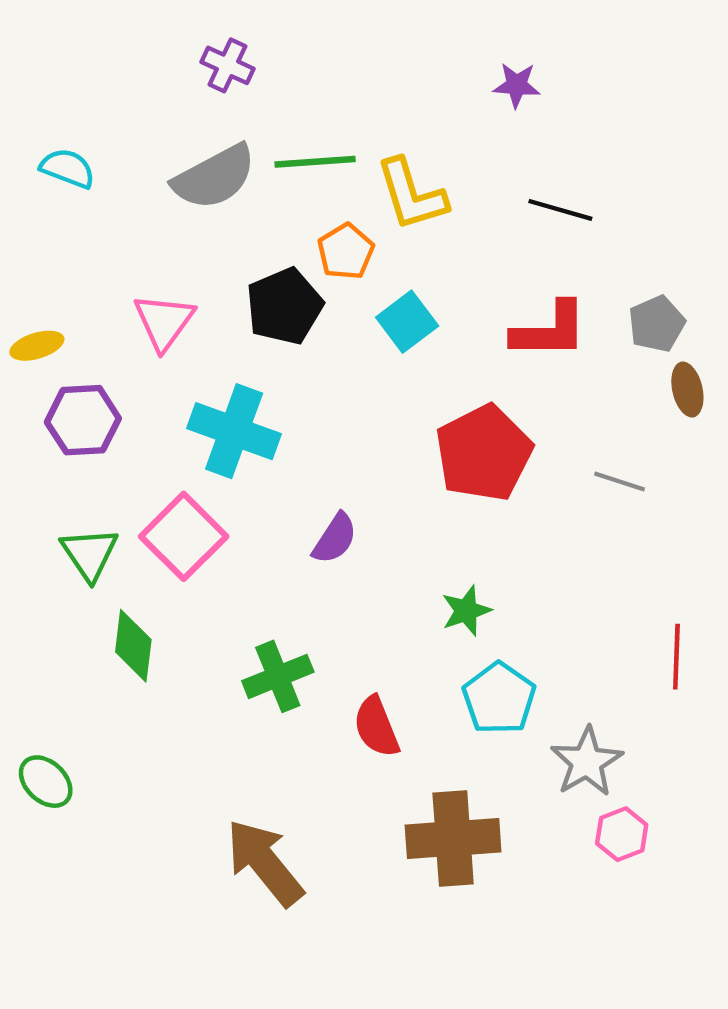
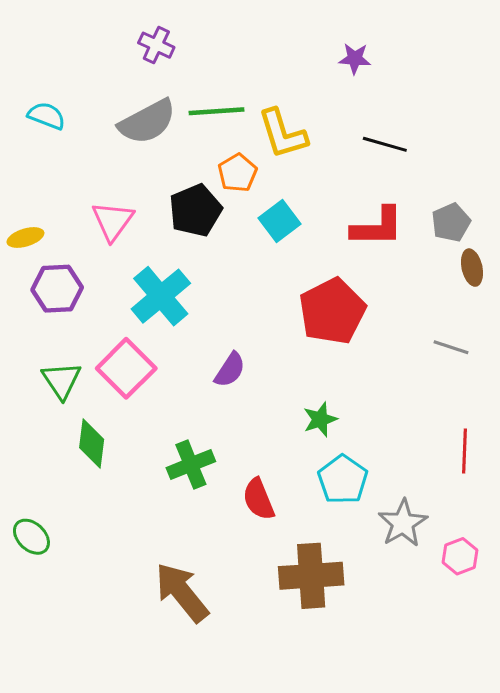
cyan cross: (234, 431) -> (161, 296), turned 30
gray line: (620, 482) -> (451, 347), moved
pink hexagon: (622, 834) -> (460, 556), moved

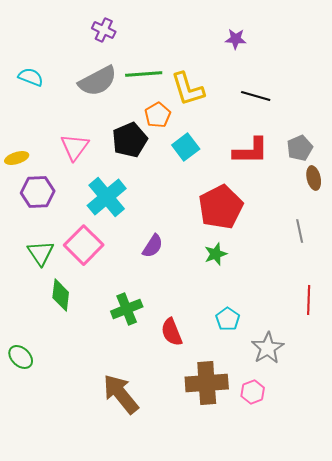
gray line: (451, 347) -> (300, 231), turned 60
green star: (320, 419) -> (216, 254), moved
cyan pentagon: (343, 480) -> (228, 319), size x0.7
pink hexagon: (460, 556) -> (253, 392), moved

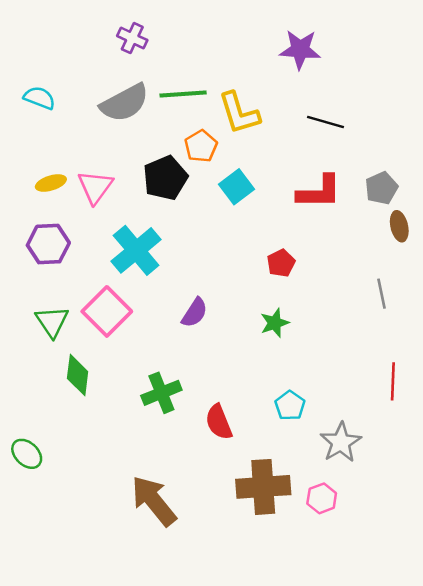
purple star: (236, 39) -> (300, 50), size x1.5
yellow ellipse: (17, 158) -> (51, 183), moved
red pentagon: (221, 207) -> (281, 263), size x0.5

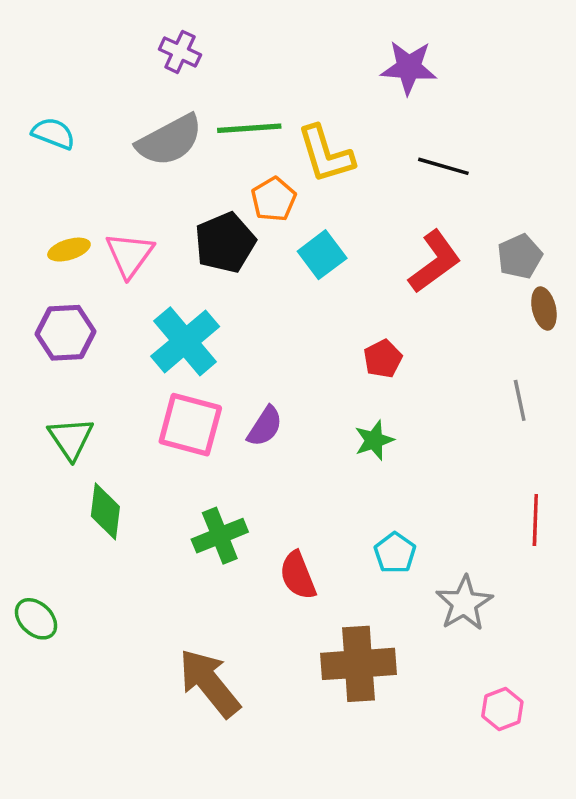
red L-shape: (319, 192) -> (435, 262), turned -36
pink square: (107, 311) -> (190, 425), moved, turned -30
pink hexagon: (322, 498) -> (502, 709), moved

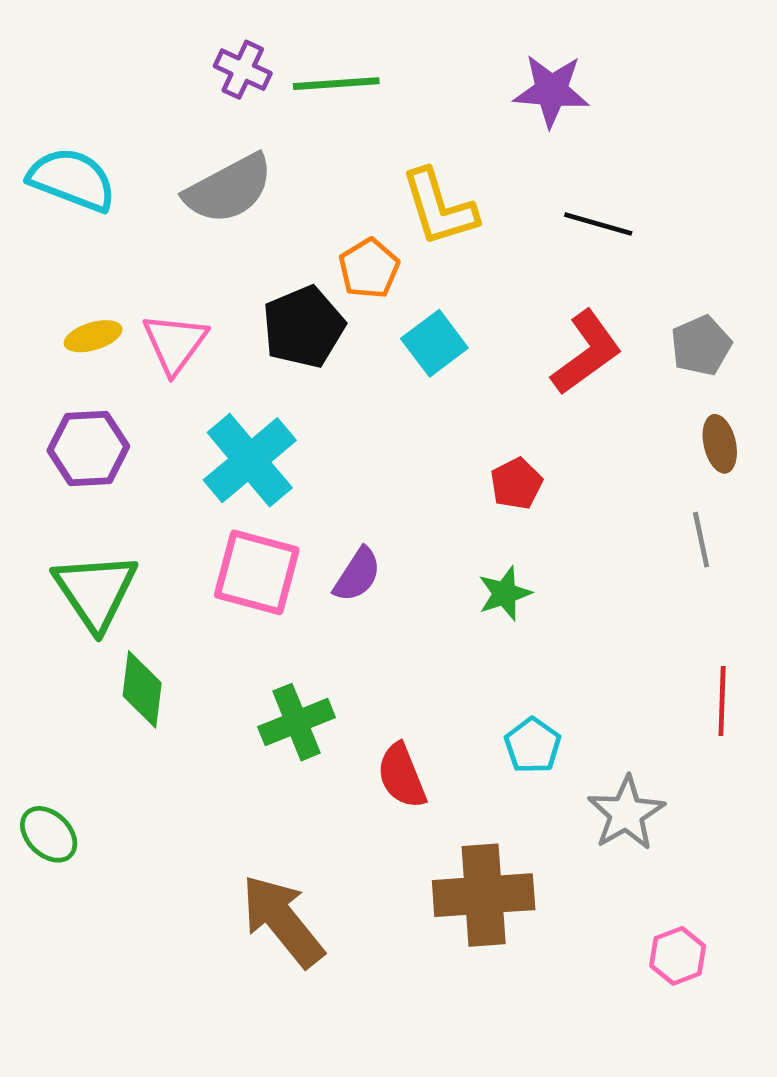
green line: (249, 128) -> (336, 84), moved
cyan semicircle: (53, 133) -> (72, 180), size x1.5
brown ellipse: (544, 308) -> (720, 444), moved
green triangle: (71, 439) -> (95, 591), size x1.4

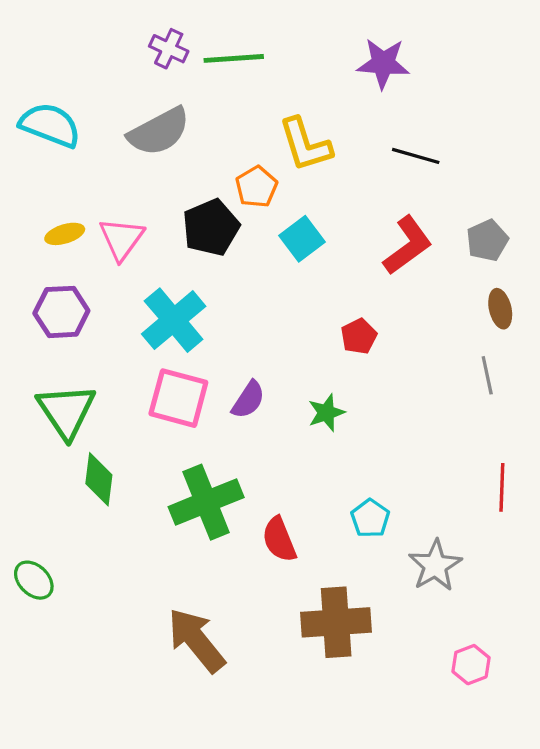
green star: (505, 593) -> (326, 413), moved
green cross: (297, 722) -> (206, 502), size x1.4

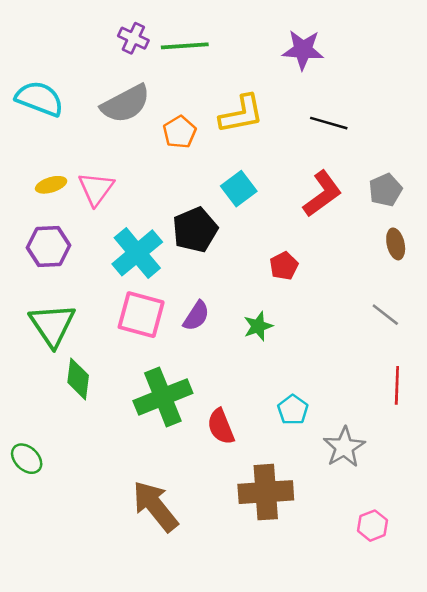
yellow L-shape: (305, 145) -> (241, 114), turned -84
orange pentagon: (256, 187) -> (180, 132), moved
black pentagon: (211, 227) -> (195, 230), moved
gray line: (487, 375) -> (385, 315), moved, turned -40

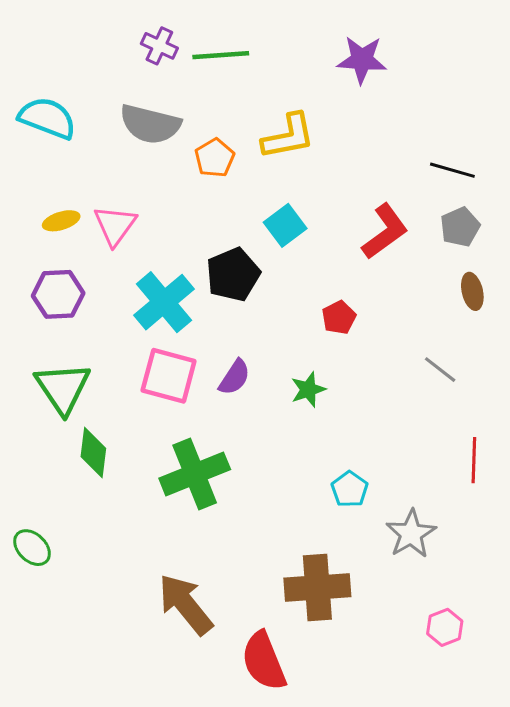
gray semicircle: (126, 104) -> (150, 124), turned 42
black line: (329, 123) -> (452, 170), moved
gray line: (385, 315) -> (440, 370), moved
red semicircle: (221, 427) -> (264, 661), moved, size x1.4

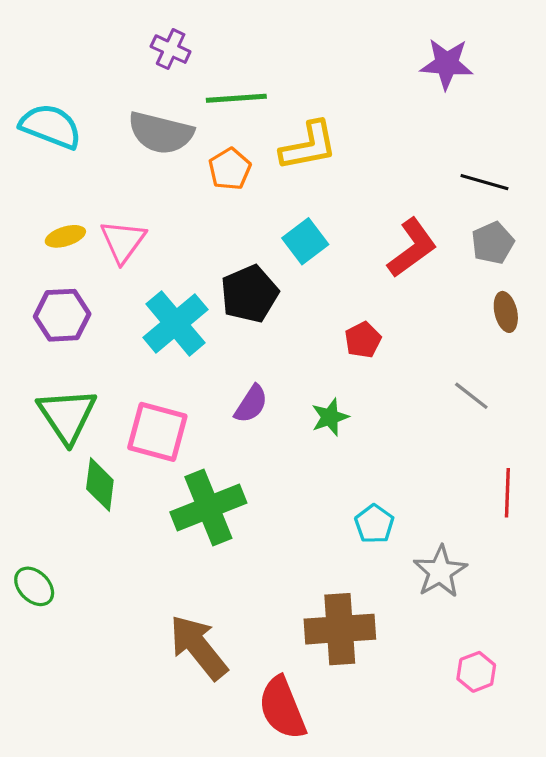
green line: (221, 55) -> (236, 98), moved
purple star: (362, 60) -> (447, 64), moved
pink square: (169, 376) -> (157, 432), moved

